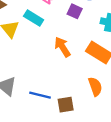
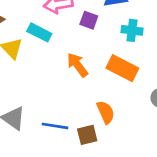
orange semicircle: (95, 87) -> (106, 112), moved

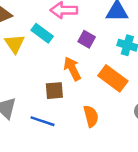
purple square: (89, 20) -> (87, 39), moved
brown square: (87, 135) -> (54, 91), moved

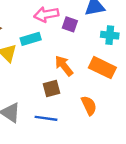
cyan rectangle: (42, 33) -> (31, 39), turned -42
purple square: (87, 39) -> (70, 24), moved

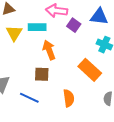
orange arrow: (64, 66) -> (49, 50), moved

